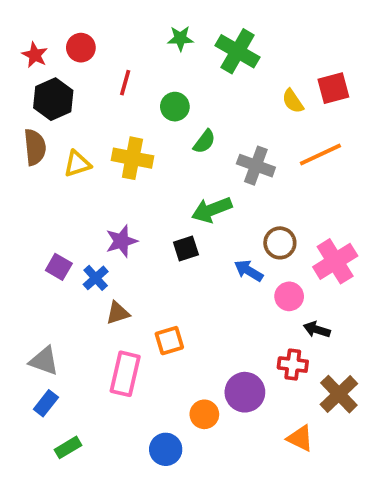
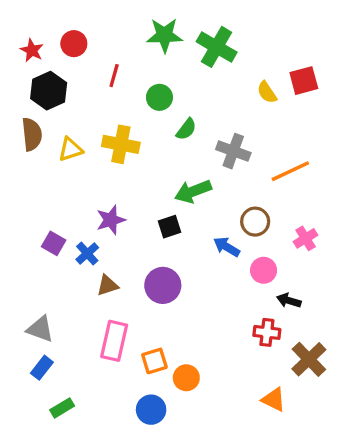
green star: (180, 38) -> (164, 35), size x1.5
orange line: (320, 154) -> (290, 171), moved
pink cross: (335, 261) -> (306, 238), size x0.6
orange square: (169, 341) -> (154, 361), moved
purple circle: (245, 392) -> (163, 285), moved

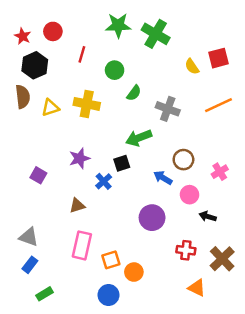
orange line: (290, 171) -> (219, 105), moved
blue cross: (87, 253) -> (104, 181), moved
purple circle: (163, 285) -> (152, 218), moved
red cross: (267, 332) -> (186, 250), moved

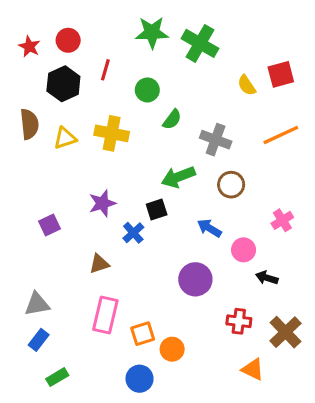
black hexagon: (35, 65) -> (63, 84), moved
brown circle: (183, 160) -> (231, 185), moved
purple square: (38, 175) -> (49, 225), turned 35
gray triangle: (29, 237) -> (37, 304), turned -30

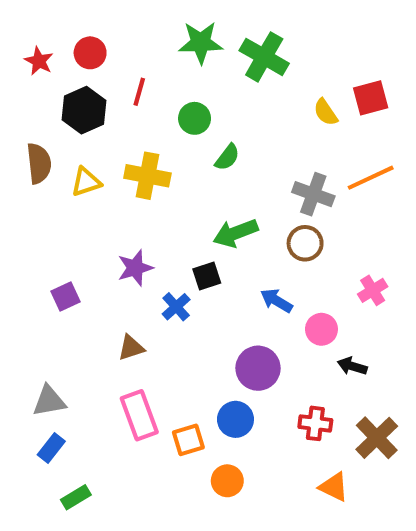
gray cross: (216, 140) -> (313, 194), moved
pink rectangle: (105, 315) -> (139, 415), turned -33
orange circle: (172, 349) -> (227, 481), moved
blue circle: (140, 379) -> (235, 419), moved

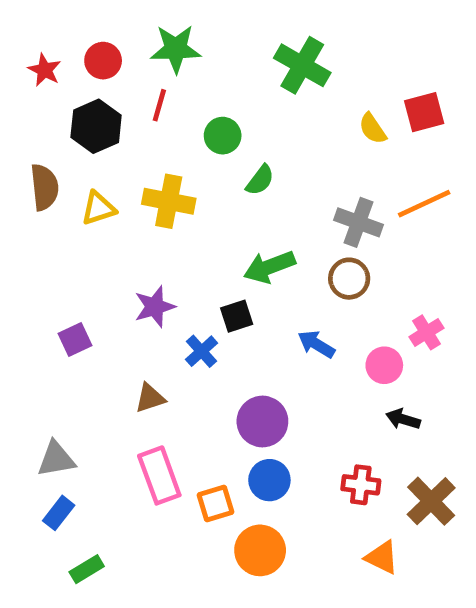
green star: (201, 43) -> (176, 49), moved
pink circle: (321, 329) -> (384, 365), moved
purple circle: (258, 368) -> (262, 422), moved
orange circle: (227, 481) -> (260, 550), size x1.4

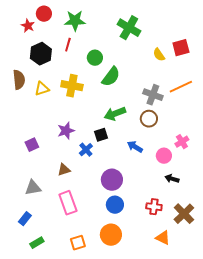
red circle: (103, 61) -> (44, 14), moved
red star: (44, 70) -> (28, 26), moved
green semicircle: (260, 180) -> (111, 77), size x1.5
gray triangle: (56, 459) -> (33, 188), moved
orange square: (216, 504) -> (78, 243), moved

